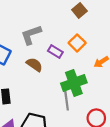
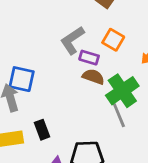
gray L-shape: (31, 35) -> (72, 40), moved
brown semicircle: (34, 65) -> (93, 77), moved

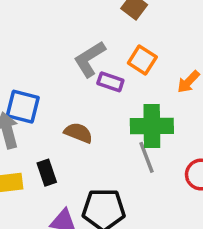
brown semicircle: (93, 77) -> (78, 133), moved
green cross: (122, 91) -> (152, 126), turned 32

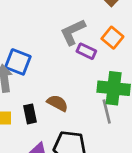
brown semicircle: (78, 133) -> (57, 103), moved

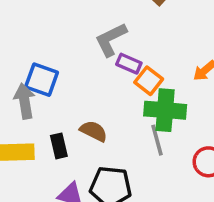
orange square: (112, 38) -> (149, 81), moved

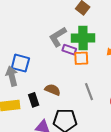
orange square: (149, 81) -> (81, 58), turned -35
green cross: (165, 110) -> (83, 38), moved

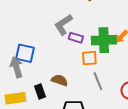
green cross: (83, 38) -> (104, 40), moved
orange square: (81, 58) -> (89, 58), moved

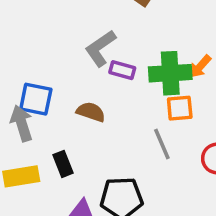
orange square: (89, 58) -> (180, 108), moved
brown semicircle: (60, 80) -> (91, 112), moved

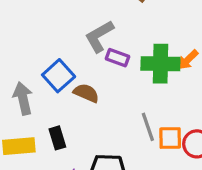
blue square: (36, 99) -> (59, 76), moved, turned 32
orange square: (180, 108) -> (170, 138), moved

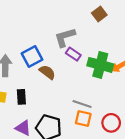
gray line: (148, 127) -> (82, 104), turned -66
orange square: (170, 138) -> (83, 119), moved

